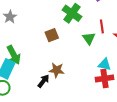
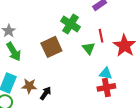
brown square: (52, 35) -> (51, 47), size x1.5
green arrow: (14, 55) -> (14, 52), moved
brown star: (57, 70) -> (29, 86), moved

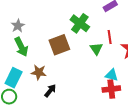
brown star: (29, 86) -> (39, 72), moved

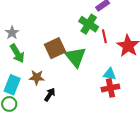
green cross: (80, 23) -> (89, 24), moved
green triangle: (96, 49) -> (76, 57), moved, size x1.6

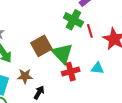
red cross: (110, 88) -> (71, 72), moved

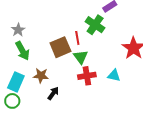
red line: (90, 31) -> (77, 38), moved
green triangle: (62, 53) -> (81, 57), size x0.7

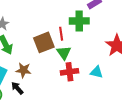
green cross: (95, 25) -> (79, 21), turned -36
black arrow: (53, 93) -> (17, 88), moved, turned -80

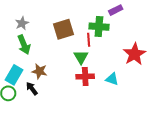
red line: (61, 34) -> (89, 40), moved
brown square: (44, 42) -> (64, 29), moved

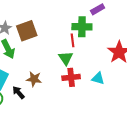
brown square: (64, 29) -> (27, 31), moved
brown star: (39, 71) -> (34, 79), moved

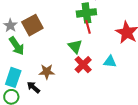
red line: (72, 40) -> (88, 27), moved
red cross: (71, 77) -> (83, 65), turned -30

